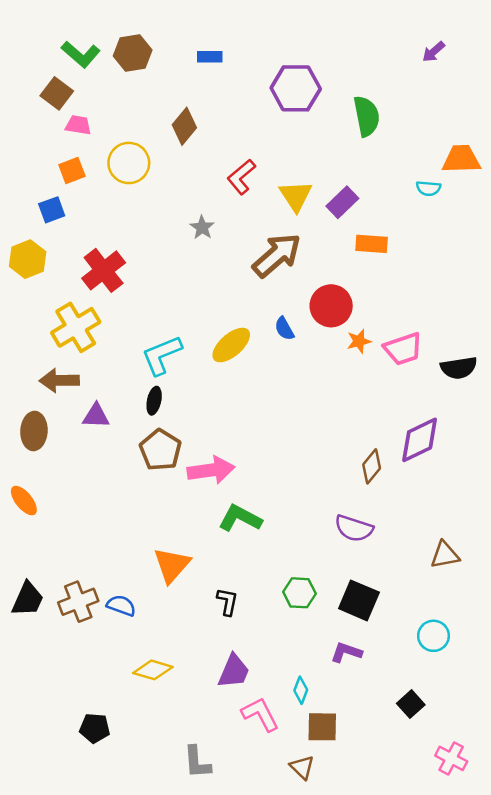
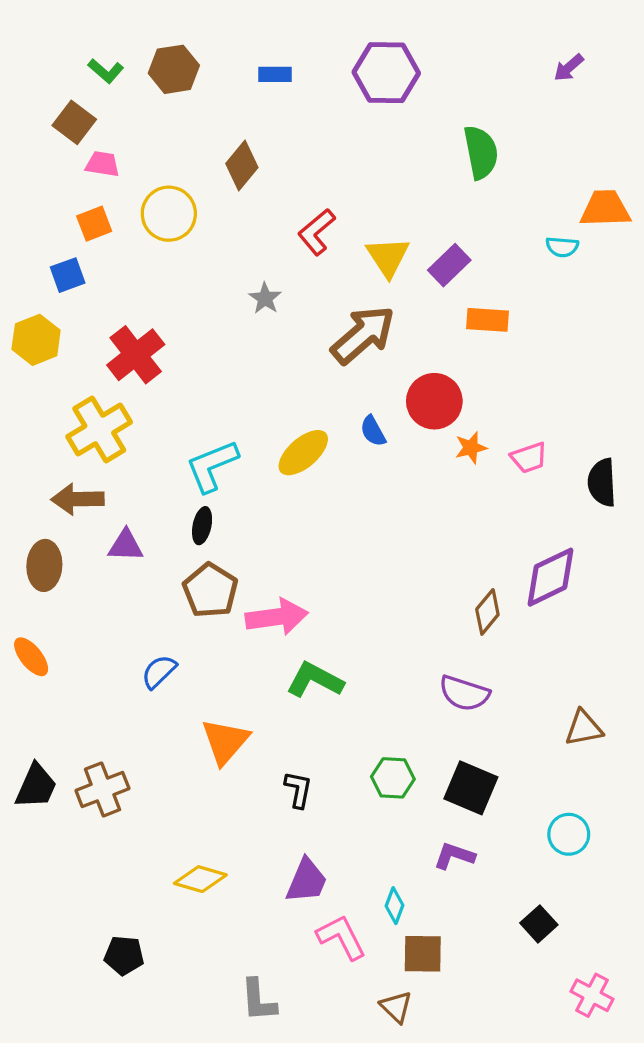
green L-shape: (81, 54) -> (106, 71), size x0.7
purple hexagon: (296, 88) -> (386, 73), moved
pink trapezoid: (403, 349) -> (529, 458), size x0.7
black semicircle: (459, 368) -> (602, 483), turned 96
blue semicircle: (121, 605) -> (159, 672), moved, turned -64

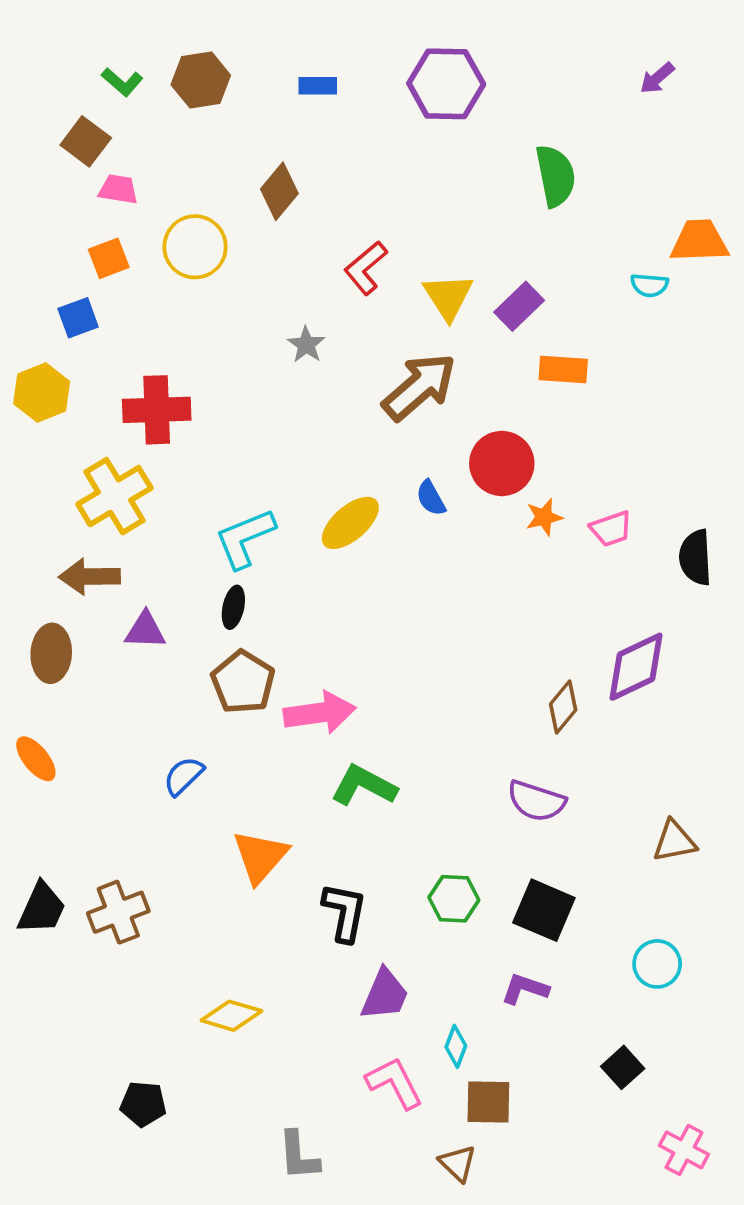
red cross: (136, 355) -> (157, 410), turned 36
black L-shape: (298, 789) -> (345, 912), size x1.4
purple trapezoid: (307, 881) -> (385, 995), moved

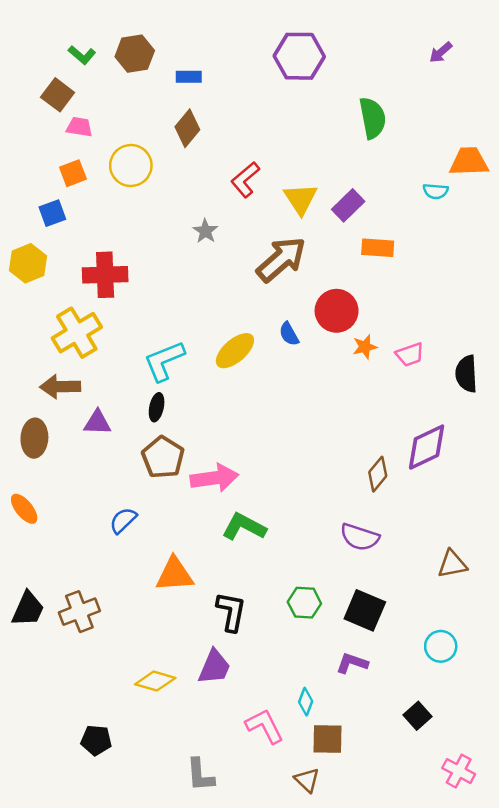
blue rectangle: (318, 86) -> (189, 77), moved
orange triangle: (260, 857) -> (175, 574), turned 45
purple trapezoid: (385, 995) -> (214, 667), moved

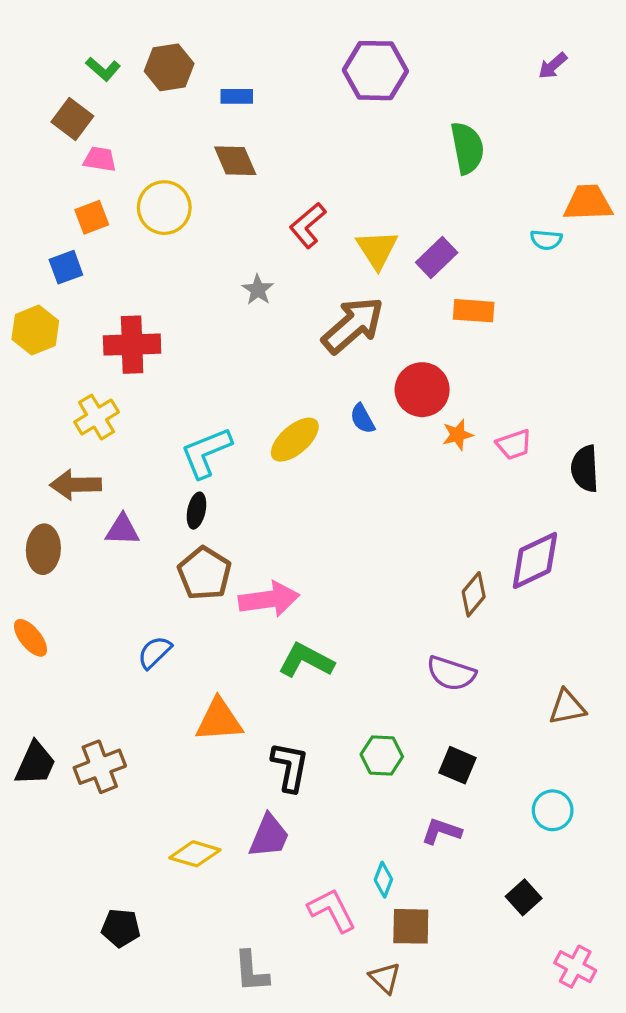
brown diamond: (187, 128) -> (235, 161), turned -63
yellow cross: (77, 333) -> (97, 417), size x0.7
black square: (365, 610) -> (458, 765), size x0.7

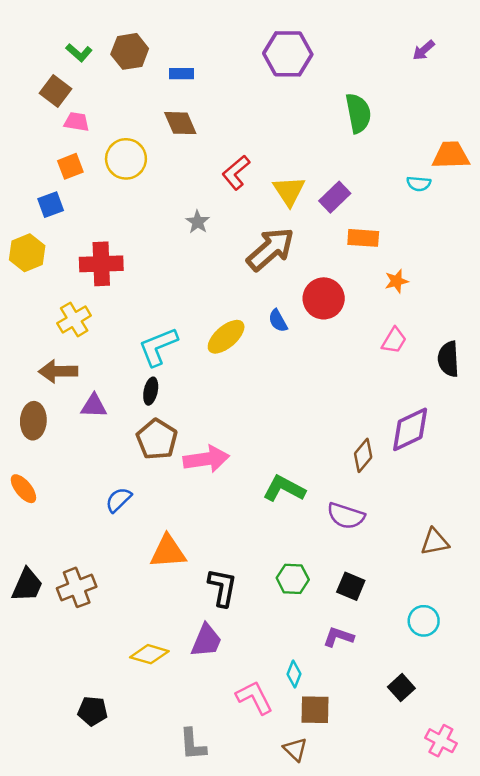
orange star: (458, 435) -> (396, 281), moved
pink trapezoid: (514, 444) -> (394, 340), turned -40
green L-shape: (306, 660) -> (284, 489), moved

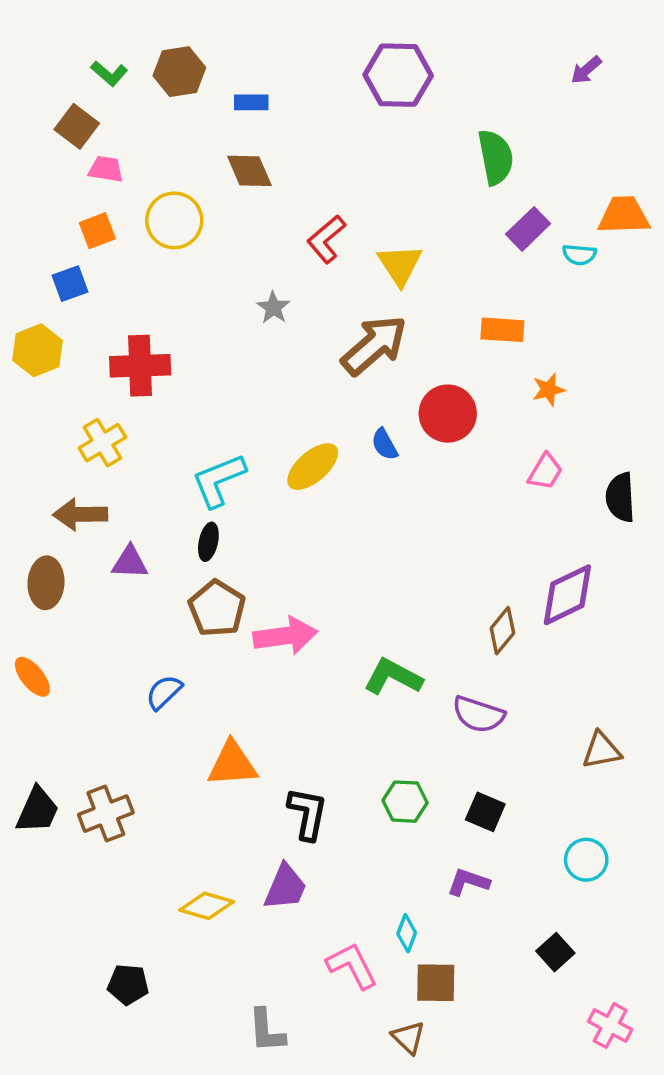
purple rectangle: (335, 197) -> (528, 229), moved

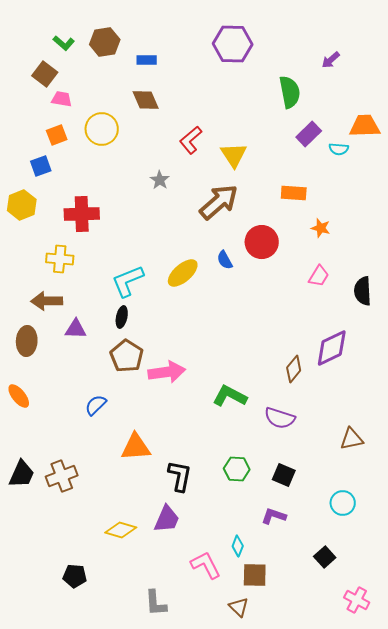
purple arrow: (586, 70) -> (331, 60), moved
orange star: (549, 390) -> (321, 228), turned 30
yellow cross: (102, 443) -> (60, 259), turned 36

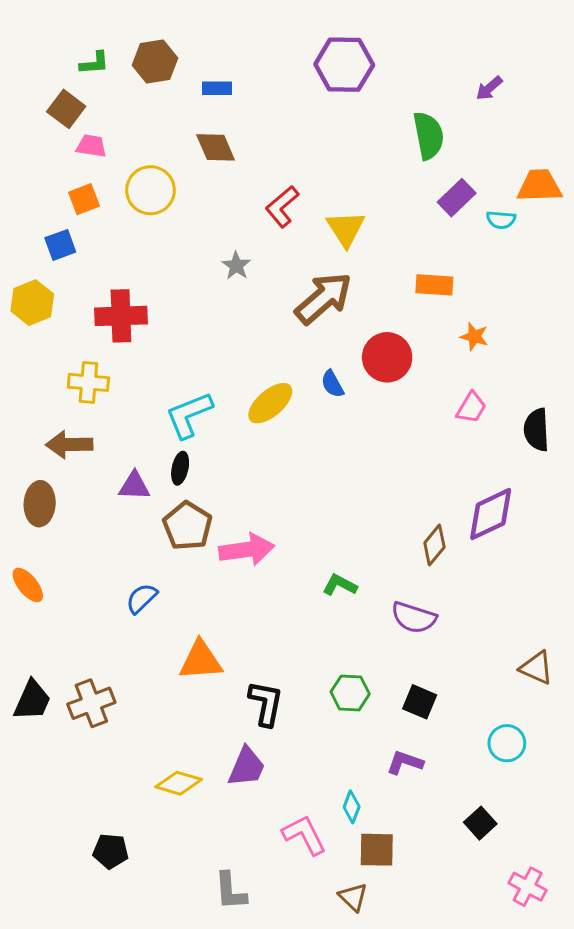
green L-shape: (64, 43) -> (94, 63), turned -45
purple triangle: (76, 329) -> (134, 486), moved
green L-shape: (230, 396) -> (340, 585), size x0.7
brown triangle: (352, 439) -> (536, 668), moved, turned 35

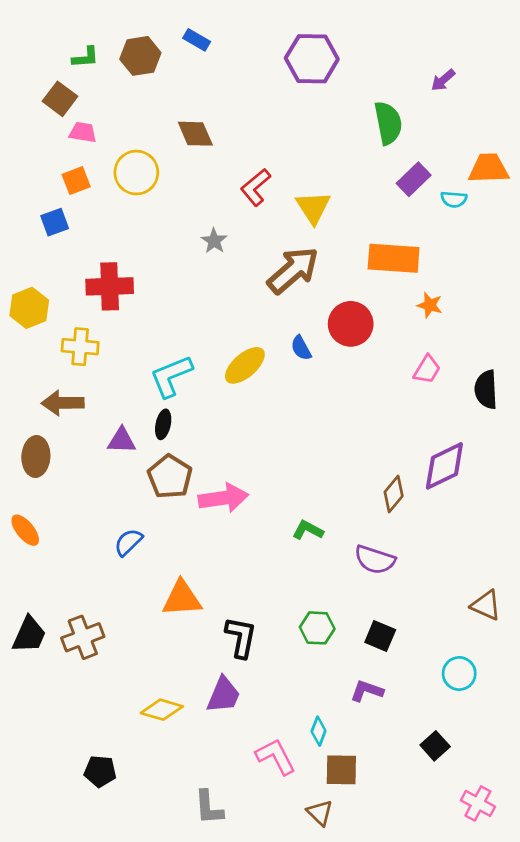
blue rectangle: (217, 88) -> (197, 40), moved, turned 30
orange rectangle: (434, 285) -> (394, 258), size x1.5
yellow hexagon: (32, 303) -> (29, 308), moved

